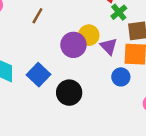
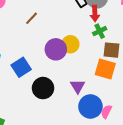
purple triangle: (109, 46) -> (78, 86), moved
blue circle: (121, 77) -> (90, 106), moved, size x1.5

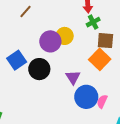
orange square: (105, 69) -> (100, 59), turned 30
black circle: (43, 88) -> (39, 69), moved

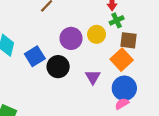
yellow circle: (65, 36) -> (97, 34), moved
blue circle: (86, 97) -> (124, 88), moved
pink semicircle: (102, 101) -> (122, 104), turned 32

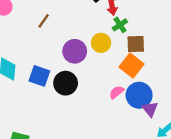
blue square: (35, 56) -> (39, 76), turned -30
purple triangle: (93, 77) -> (150, 109), moved
pink semicircle: (122, 104) -> (116, 92), moved

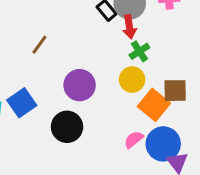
yellow circle: (101, 43) -> (132, 80), moved
brown square: (136, 44) -> (175, 91), moved
blue square: (39, 76) -> (22, 103), moved, turned 35

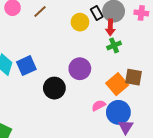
brown line: (39, 45) -> (40, 11), moved
yellow circle: (132, 80) -> (80, 22), moved
purple circle: (80, 85) -> (80, 69), moved

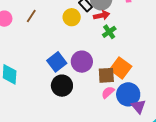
red arrow: (110, 27) -> (102, 15), turned -91
blue square: (26, 66) -> (57, 62), moved
brown square: (134, 77) -> (106, 75), moved

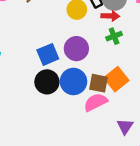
purple circle: (82, 62) -> (76, 49), moved
pink semicircle: (108, 92) -> (95, 102), size x1.5
blue circle: (128, 94) -> (73, 81), moved

